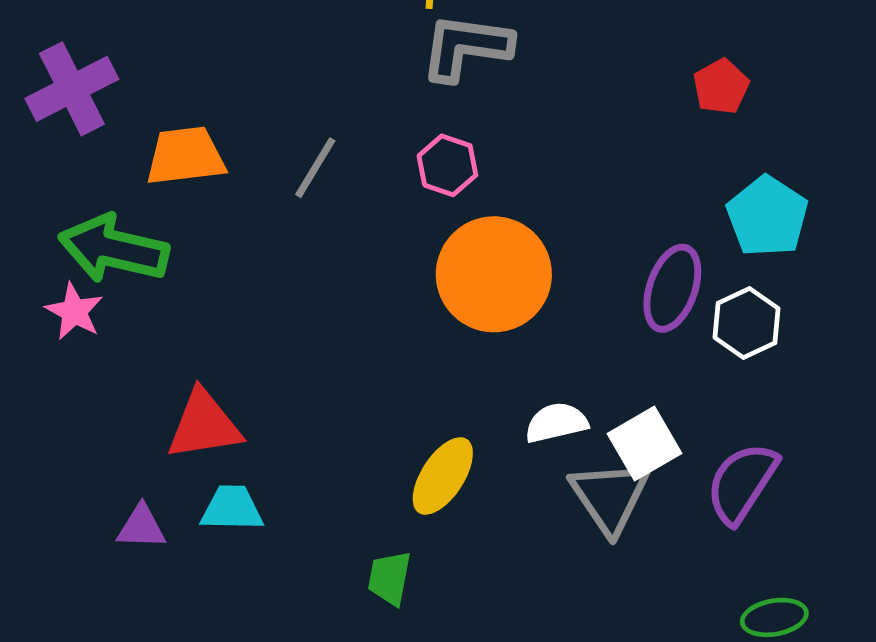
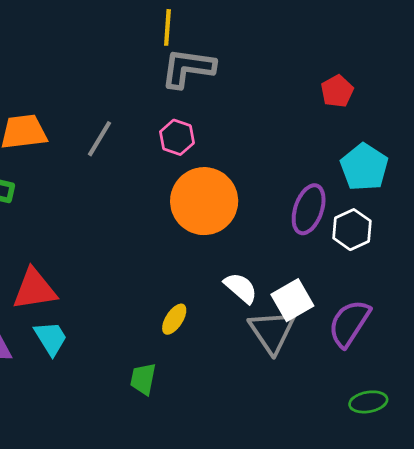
white semicircle: (556, 423) -> (241, 288), turned 54
yellow ellipse: (443, 476) -> (174, 319), size x0.7
cyan trapezoid: (232, 508) -> (51, 338), turned 57

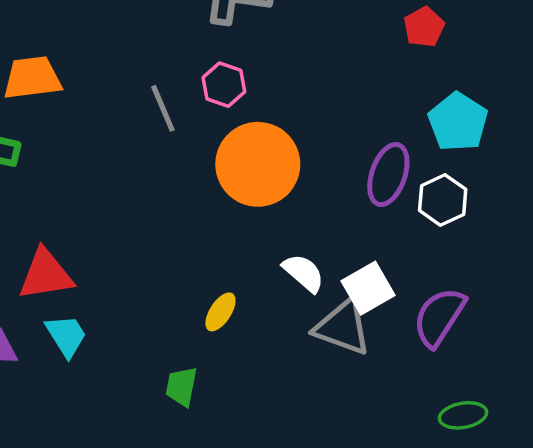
gray line: (100, 139) -> (163, 108), moved, turned -54
gray triangle: (272, 331) -> (343, 327), turned -36

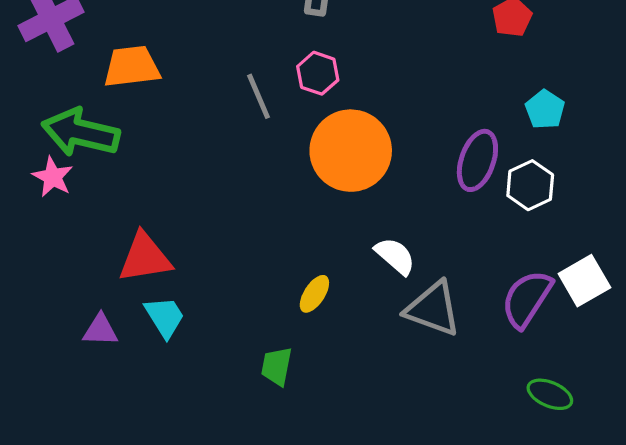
cyan pentagon: (458, 122) -> (545, 109), size x0.7
white square: (368, 288) -> (584, 281), moved
green ellipse: (463, 415) -> (550, 394), turned 33

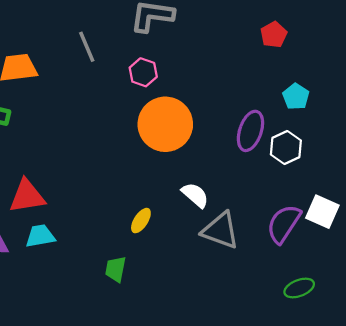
gray line: (258, 96) -> (87, 47), moved
white square: (584, 281) -> (322, 212), turned -36
cyan trapezoid: (165, 317) -> (40, 236), turned -68
green ellipse: (550, 394) -> (299, 288), turned -44

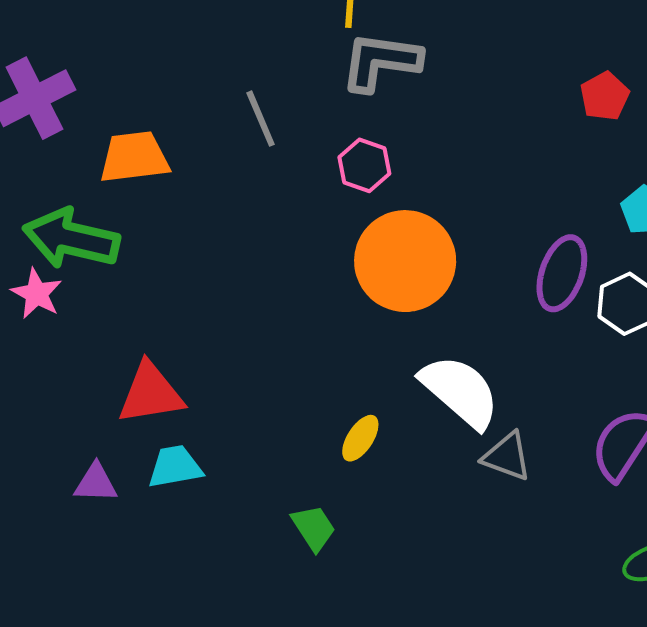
white semicircle: (195, 195) -> (460, 391), size x1.6
gray triangle: (221, 230) -> (507, 457), size x0.7
green trapezoid: (116, 269) -> (314, 528), turned 136

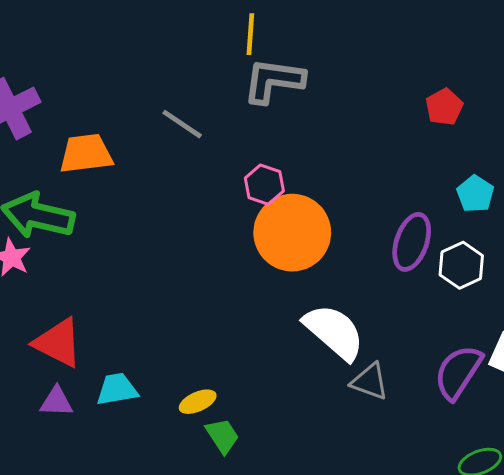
gray line: (261, 119) -> (182, 124), turned -33
pink hexagon: (364, 165) -> (264, 185), moved
red triangle: (151, 393) -> (58, 343), moved, turned 36
yellow ellipse: (360, 438) -> (198, 402), moved, turned 33

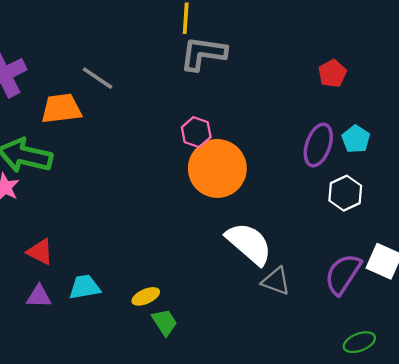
gray line: (182, 124) -> (98, 78), moved
purple ellipse: (412, 242) -> (318, 145), moved
red triangle: (58, 343) -> (40, 252), size x0.7

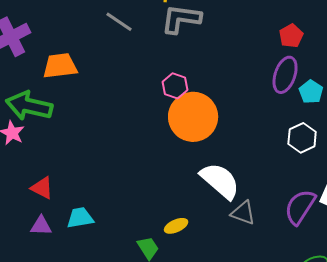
gray line: (98, 78) -> (119, 22), moved
purple ellipse: (318, 145) -> (285, 75), moved
yellow ellipse: (146, 296) -> (176, 226), moved

